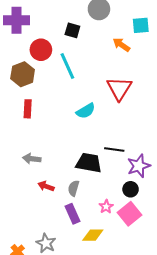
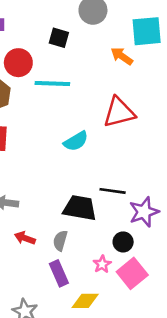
cyan square: (141, 25) -> (147, 31), size x1.4
cyan line: (67, 66) -> (52, 84), turned -64
red triangle: (119, 88) -> (119, 112), turned 44
black circle: (131, 189) -> (123, 242), moved

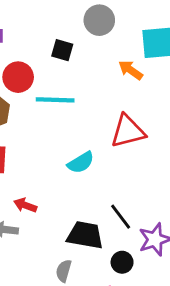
black line: (113, 191) -> (121, 217), turned 45
red arrow: (25, 238) -> (25, 205), moved
black circle: (123, 242) -> (122, 262), moved

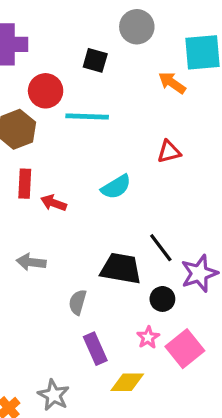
red triangle: (128, 131) -> (169, 152), size x0.6
red arrow: (25, 205) -> (54, 203), moved
gray semicircle: (64, 271) -> (78, 302), moved

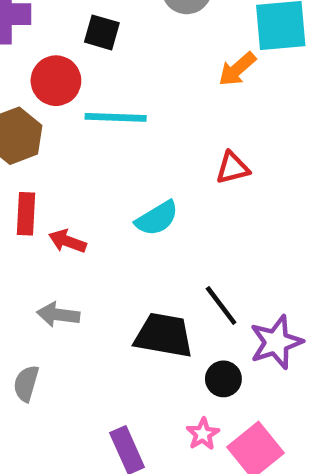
black square: (95, 60) -> (102, 32), moved
orange arrow: (172, 83) -> (237, 69), turned -76
gray arrow: (31, 262) -> (58, 315), moved
gray semicircle: (78, 302) -> (26, 383), moved

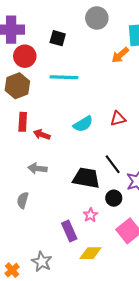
red circle: (56, 81) -> (25, 56), moved
red triangle: (233, 168) -> (118, 119), moved
pink star: (203, 434) -> (90, 215), moved

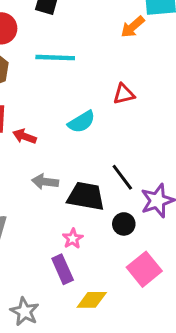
red triangle: (118, 119) -> (124, 94), moved
gray arrow: (38, 168) -> (45, 182), moved
pink star: (90, 215) -> (73, 239), moved

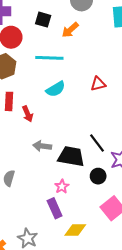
orange arrow: (133, 27) -> (70, 30), moved
cyan semicircle: (81, 122) -> (56, 89), moved
red arrow: (25, 136) -> (28, 114), turned -133

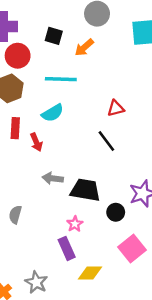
cyan semicircle: (56, 89) -> (53, 113), moved
black line: (97, 143) -> (106, 141), moved

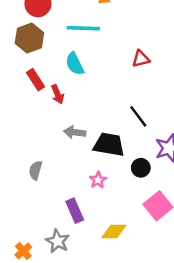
cyan semicircle: (53, 113) -> (75, 64), turned 95
red rectangle: (15, 128) -> (36, 80), turned -36
black line: (106, 141) -> (138, 116), moved
purple rectangle: (67, 248) -> (75, 211), moved

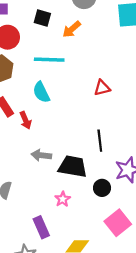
black line: (138, 116) -> (100, 141), turned 30

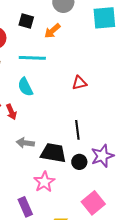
black circle: (102, 188) -> (79, 162), moved
pink star: (63, 199) -> (44, 182), size x1.5

